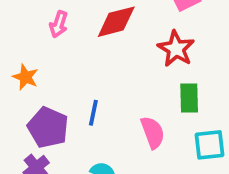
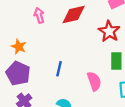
pink arrow: (59, 24) -> (39, 15), turned 144
purple pentagon: (48, 128) -> (18, 73), moved

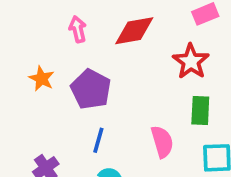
blue line: (59, 69) -> (98, 140), moved
purple pentagon: (18, 73) -> (91, 89), moved

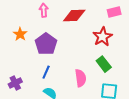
green rectangle: (200, 111) -> (104, 64), turned -49

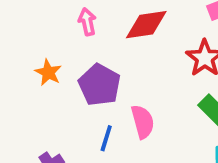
pink semicircle: (81, 78) -> (143, 122), moved

